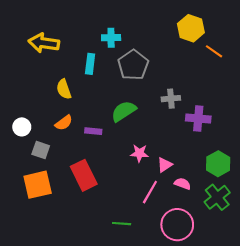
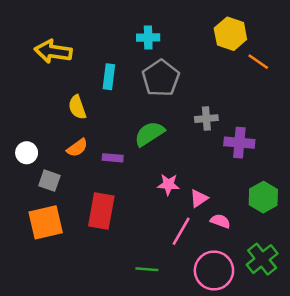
cyan cross: (111, 38) -> (148, 38), moved
red rectangle: (84, 175) -> (101, 211), turned 36
green cross: (217, 197) -> (262, 259), moved

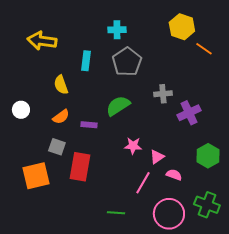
purple cross: (239, 143) -> (189, 113), turned -30
white circle: (27, 153) -> (21, 110), moved
gray square: (49, 181) -> (57, 147), moved
green cross: (262, 259) -> (207, 205), turned -30

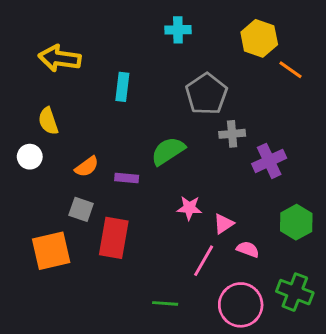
cyan cross: (117, 30) -> (178, 30), moved
gray pentagon: (127, 62) -> (206, 94), moved
yellow semicircle: (61, 85) -> (48, 121), moved

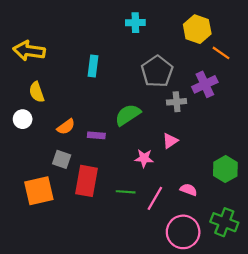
yellow arrow: (60, 58) -> (29, 51), moved
purple cross: (269, 161) -> (205, 84), moved
pink triangle: (224, 224) -> (170, 141), moved
green line: (165, 303) -> (126, 192), moved

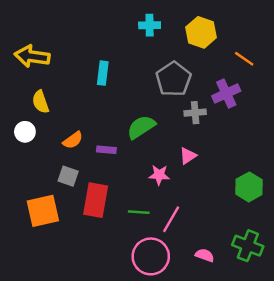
yellow hexagon: (197, 29) -> (201, 32), moved
pink semicircle: (189, 190) -> (205, 255), moved
pink circle: (183, 232) -> (151, 256), moved

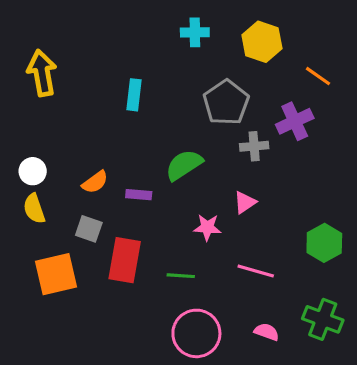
yellow arrow: (32, 56) -> (42, 73), turned 72
yellow semicircle: (41, 102) -> (34, 209), moved
pink line: (171, 219) -> (256, 271), moved, turned 76

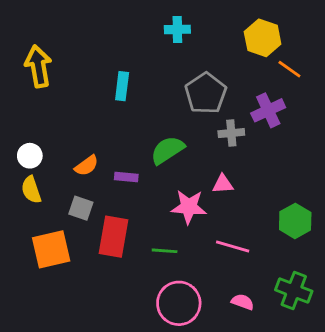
yellow hexagon: (262, 42) -> (263, 38), moved
pink triangle: (245, 202) -> (223, 184), turned 30
pink star: (207, 227) -> (189, 207), size x1.4

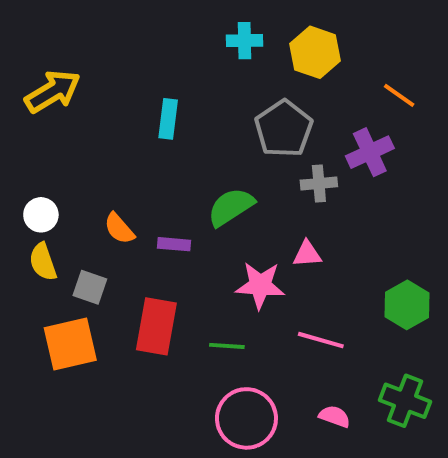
yellow hexagon: (263, 38) -> (315, 52), moved
yellow arrow: (38, 66) -> (53, 91), turned 69
orange semicircle: (87, 166) -> (119, 229), turned 85
gray square: (81, 208) -> (90, 287), moved

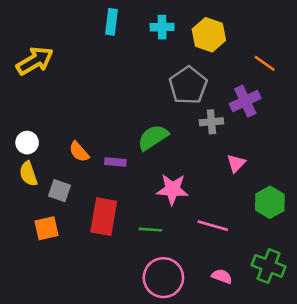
cyan rectangle: (168, 119) -> (111, 22), moved
pink triangle: (307, 254) -> (236, 163), moved, turned -42
orange square: (70, 344) -> (47, 228), size x0.7

